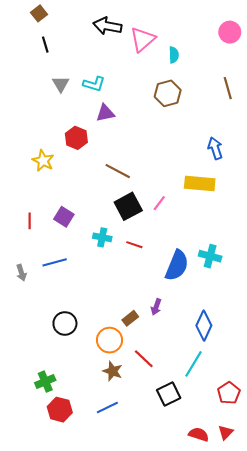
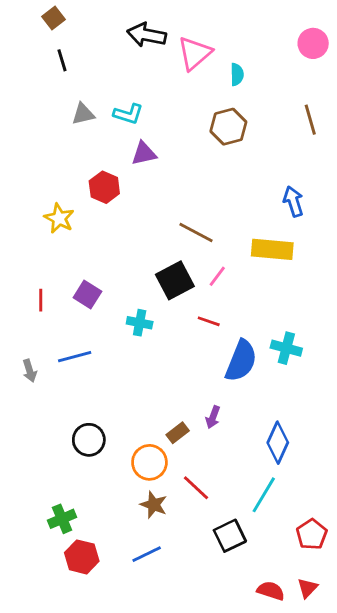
gray triangle: (61, 84) -> (83, 114), turned 48
brown line: (118, 171) -> (196, 232), moved
red line: (134, 245) -> (209, 321), moved

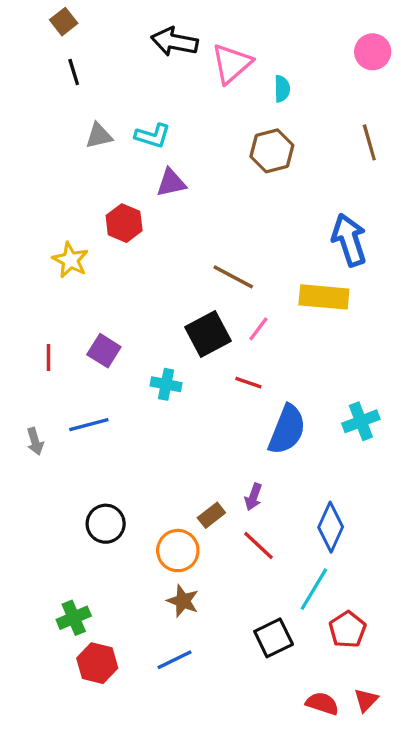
blue arrow: (293, 201) -> (349, 240), size x1.4
cyan cross: (286, 348) -> (361, 421), moved, turned -36
red line: (196, 488) -> (258, 546), moved
red pentagon: (312, 534) -> (347, 630), moved

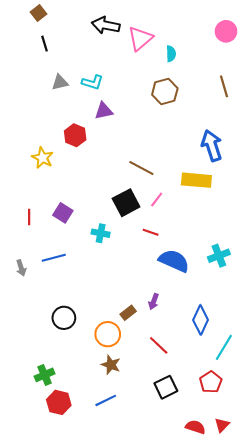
blue semicircle: (287, 430) -> (174, 261), turned -88
red line: (258, 546) -> (159, 345), moved
cyan line: (314, 589) -> (224, 347), moved

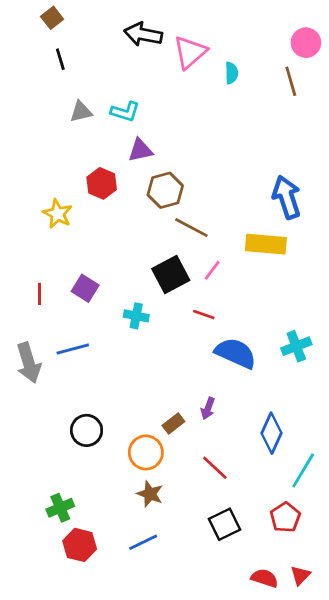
brown line: (224, 86) -> (291, 81), moved
brown hexagon: (165, 92) -> (165, 190), moved
gray arrow: (21, 268) -> (29, 363), size x1.8

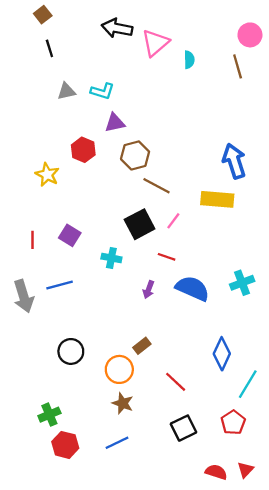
purple arrow: (208, 408) -> (149, 289), moved

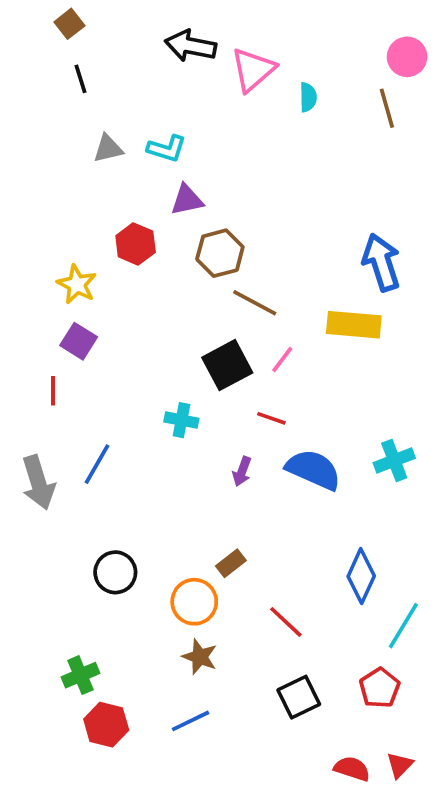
purple square: (70, 235) -> (79, 341), moved
blue line: (60, 285) -> (97, 464), turned -45

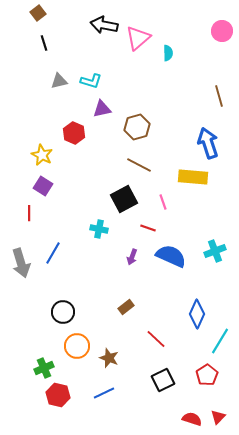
brown line: (387, 108) -> (219, 96), moved
brown hexagon: (220, 253) -> (137, 127), moved
pink line: (282, 360) -> (163, 202), moved, turned -56
orange circle: (194, 602) -> (77, 346), moved

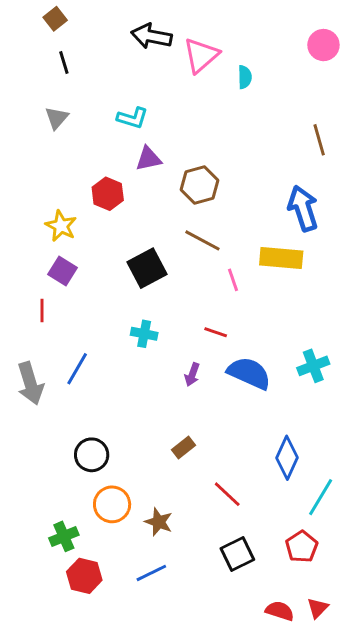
gray triangle: (59, 81) -> (57, 118), moved, turned -36
black square: (124, 199) -> (147, 268), moved
pink line: (163, 202) -> (233, 280), moved

